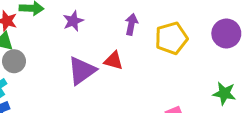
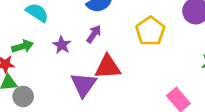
purple arrow: (131, 24) -> (94, 34), moved, turned 42
red triangle: (114, 61) -> (108, 67), size x1.5

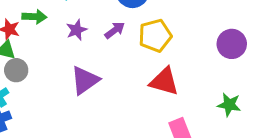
yellow pentagon: (150, 31) -> (155, 36), moved
red triangle: (108, 67) -> (164, 81), moved

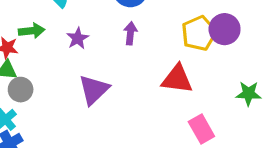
purple arrow: (115, 30) -> (130, 33), moved, turned -40
yellow pentagon: (155, 36) -> (199, 33), moved
purple circle: (232, 44) -> (225, 29), moved

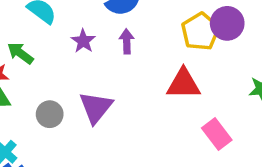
green arrow: (32, 31) -> (20, 53), turned -130
purple star: (78, 38) -> (83, 41), moved
gray circle: (21, 90) -> (50, 114), moved

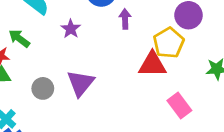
yellow pentagon: (200, 32) -> (169, 43), moved
purple arrow: (127, 41) -> (125, 19), moved

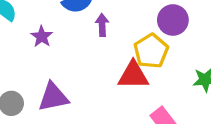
purple triangle: (81, 83) -> (53, 97), turned 40

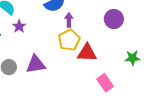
purple star: (42, 37) -> (19, 26), moved
yellow pentagon: (151, 51) -> (69, 40), moved

